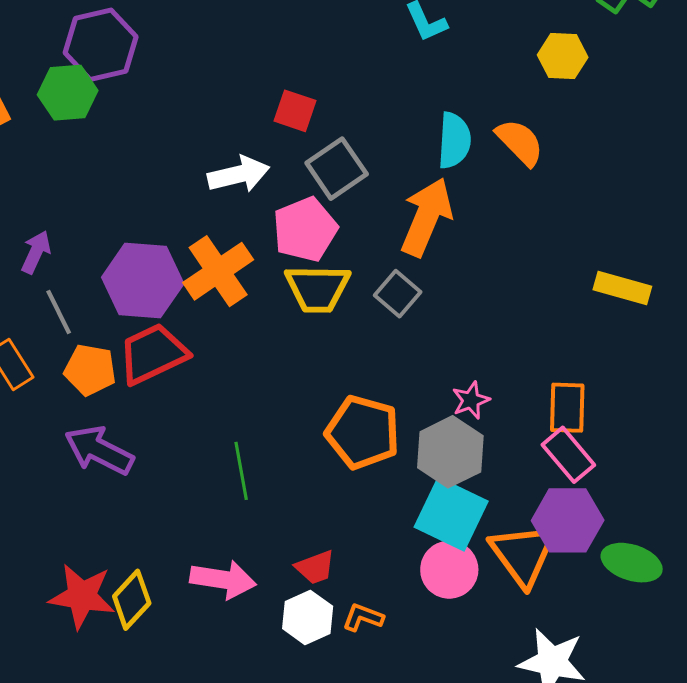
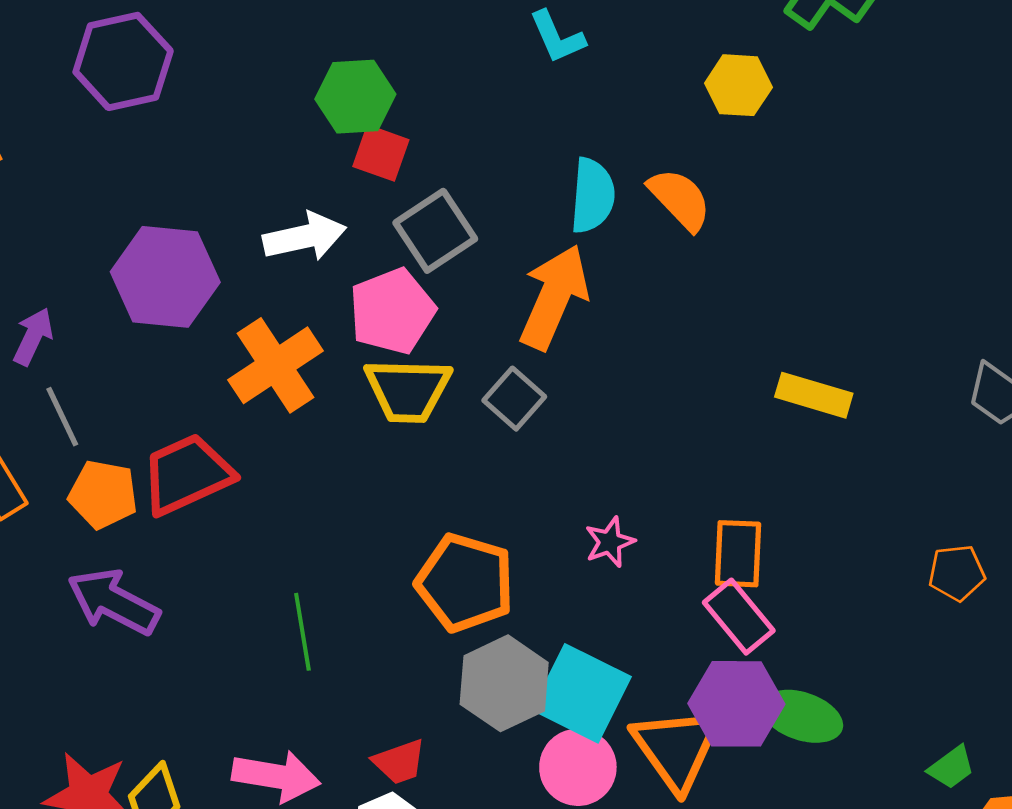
green hexagon: (68, 93) -> (355, 97), moved
purple hexagon: (143, 281) -> (165, 277), moved
gray hexagon: (450, 452) -> (504, 683), moved
green ellipse: (632, 563) -> (802, 716), moved

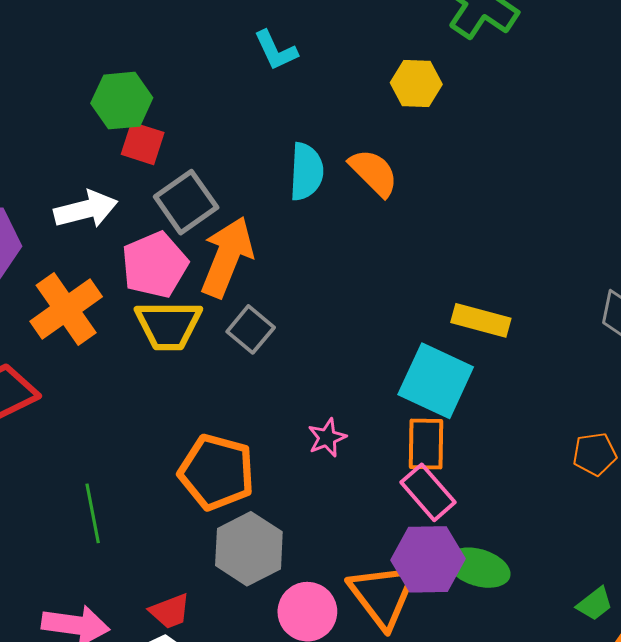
orange arrow: (554, 297) -> (227, 257), moved
cyan square: (581, 693) -> (436, 381), moved

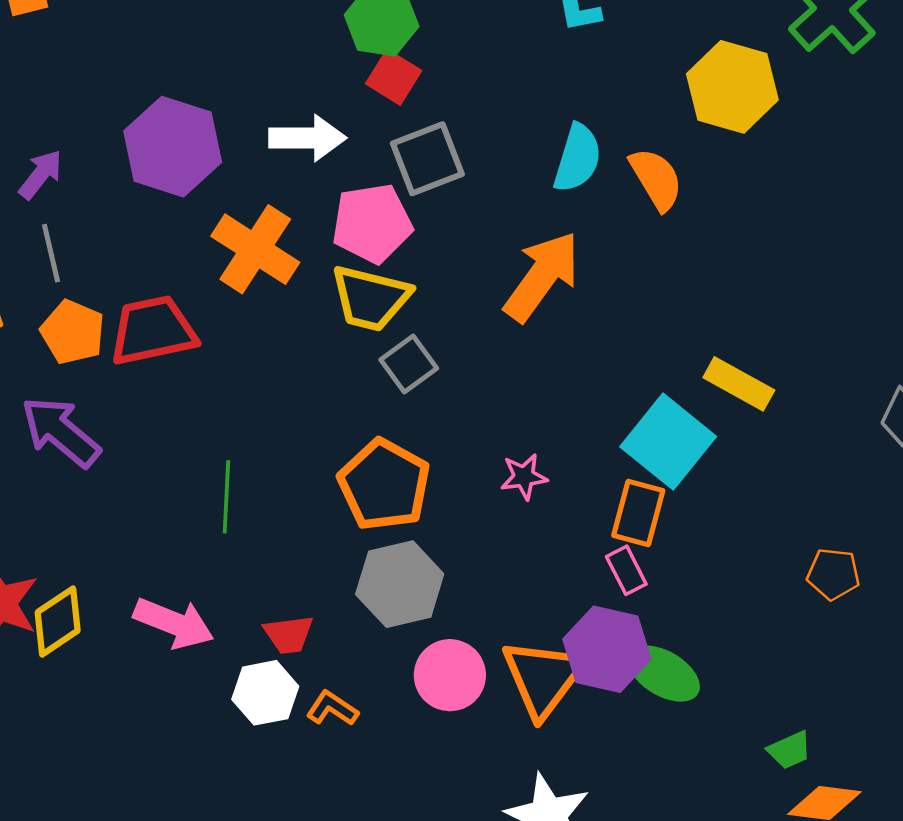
yellow hexagon: (416, 84) -> (732, 87), size x1.5
orange arrow: (227, 257) -> (542, 276), moved
orange cross: (66, 309) -> (255, 249), turned -36
gray square: (251, 329) -> (409, 364), moved
pink rectangle: (428, 492) -> (626, 570), size x0.7

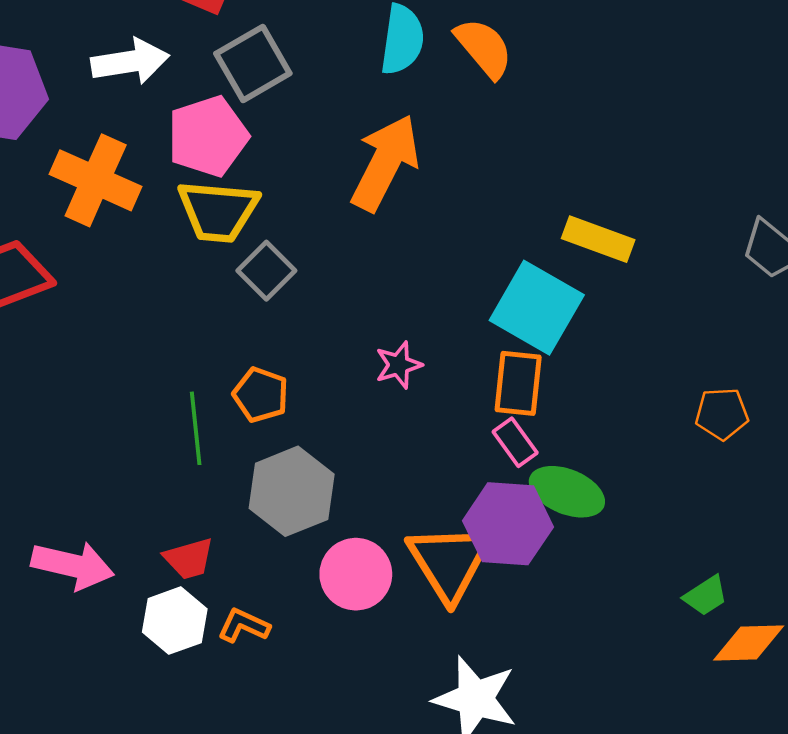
orange pentagon: (384, 485) -> (261, 395), size x0.6
green line: (226, 497) -> (196, 428), moved
green ellipse: (664, 674) -> (567, 492), moved

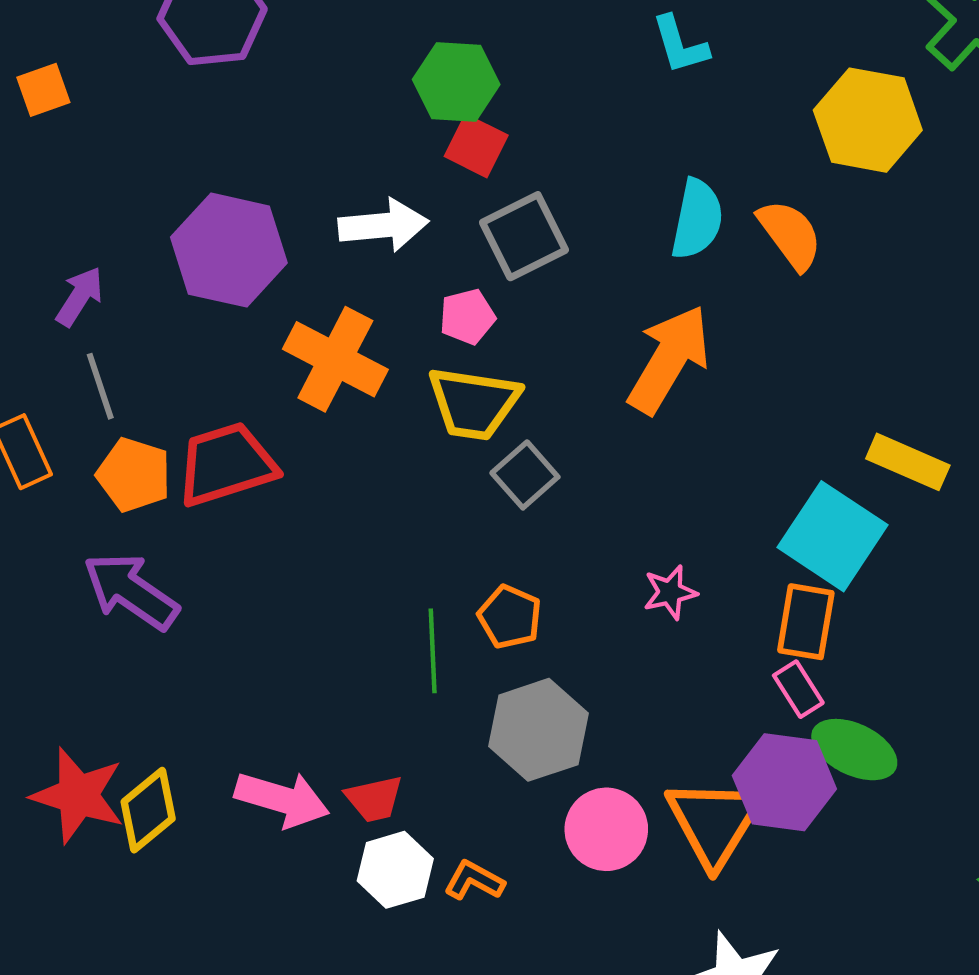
pink pentagon: (208, 136) -> (467, 317), size x0.6
red trapezoid: (189, 559) -> (374, 799), moved

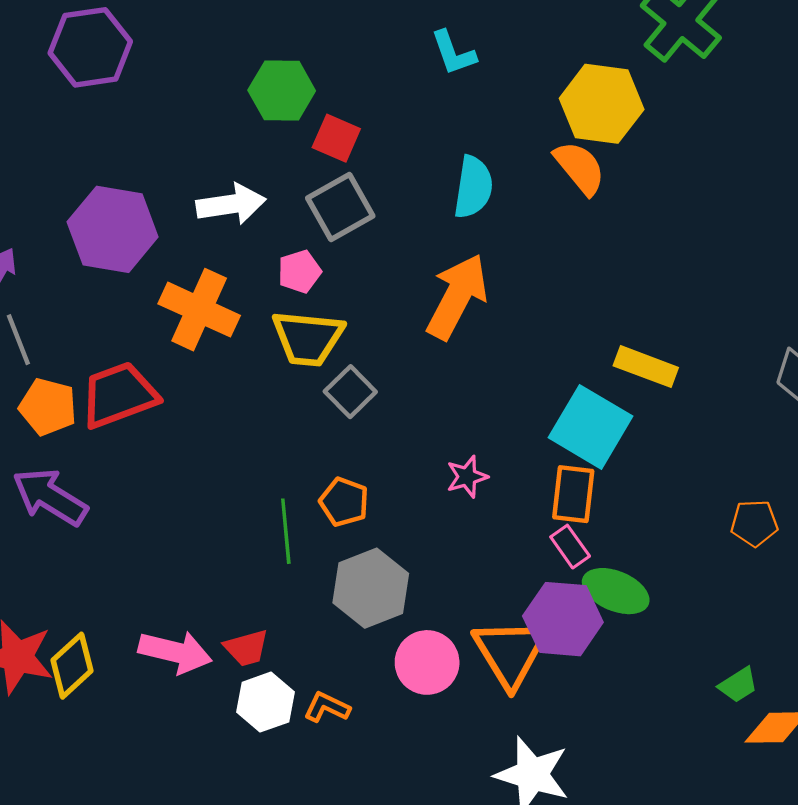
red square: (476, 146) -> (336, 138), moved
orange semicircle: (790, 235) -> (580, 168), moved

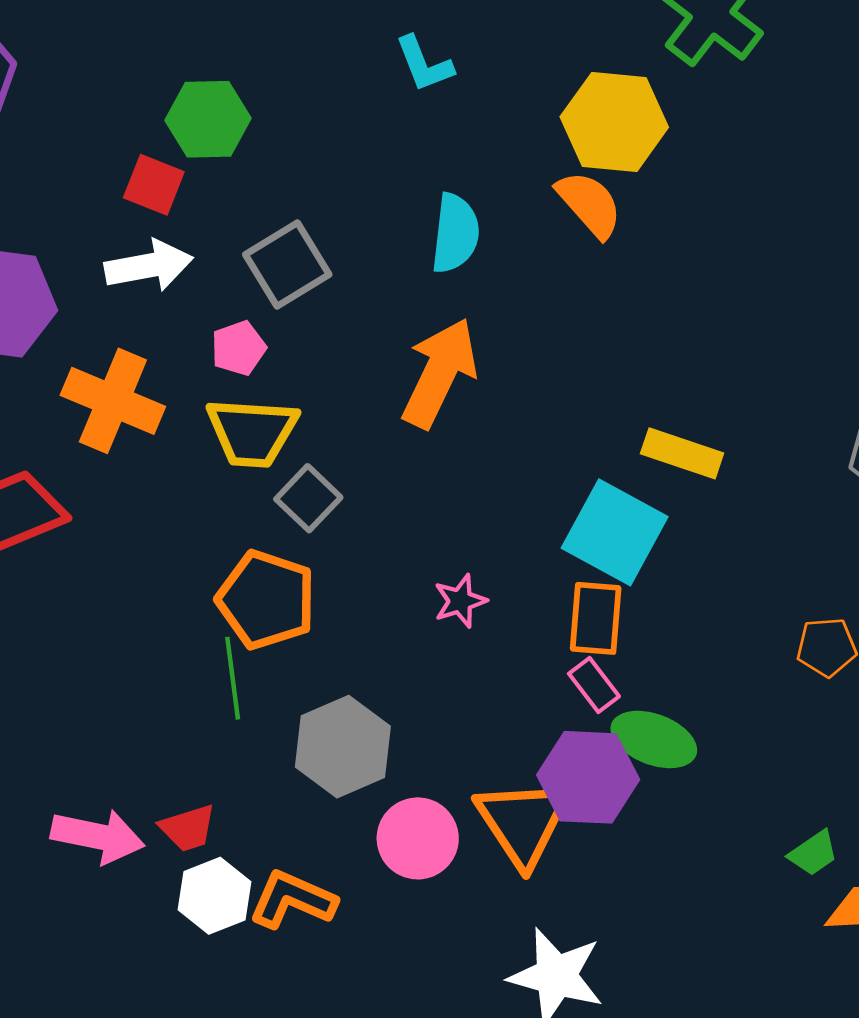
red square: (336, 138) -> (154, 185), moved
orange pentagon: (344, 502) -> (266, 600), moved, size x1.6
orange L-shape: (327, 707) -> (293, 900), size x1.5

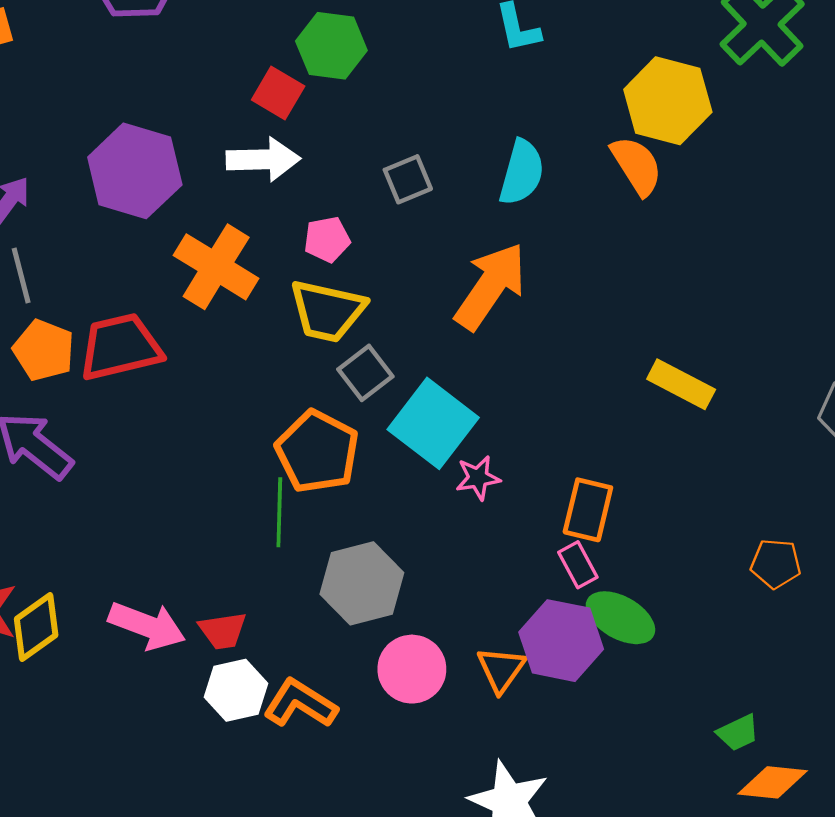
gray square: (287, 265) -> (408, 179), moved, size x0.7
cyan square: (615, 532) -> (433, 423), moved
orange triangle: (523, 822) -> (501, 669), size x0.6

